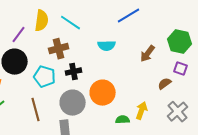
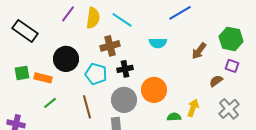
purple line: (19, 35) -> (68, 14), moved

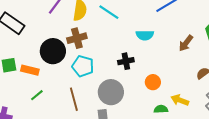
brown cross: (110, 46) -> (77, 38), moved
black cross: (125, 69) -> (126, 61), moved
orange circle: (154, 90) -> (153, 82), moved, size x0.6
yellow arrow: (193, 108) -> (180, 100), turned -90

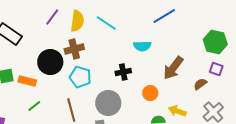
brown arrow: (186, 43) -> (173, 68), moved, size x1.4

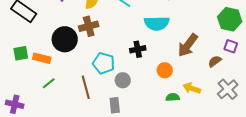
cyan semicircle: (142, 46) -> (157, 23), size x1.4
cyan pentagon: (80, 77) -> (104, 63), moved
gray circle: (108, 103) -> (123, 80), size x0.6

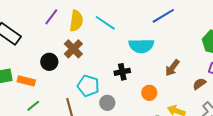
brown cross: (89, 26) -> (73, 49), turned -30
black circle: (65, 39) -> (49, 62), size x0.7
brown arrow: (188, 45) -> (172, 68), size x0.7

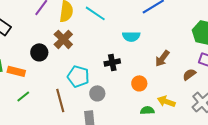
cyan semicircle: (141, 46) -> (131, 36), size x0.7

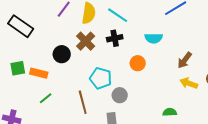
black cross: (112, 62) -> (115, 38), moved
orange circle: (139, 83) -> (138, 63), moved
yellow arrow: (166, 101) -> (189, 83), moved

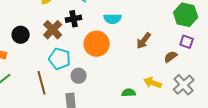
brown cross: (86, 41) -> (53, 30), moved
orange circle: (138, 63) -> (97, 44), size x1.6
yellow arrow: (189, 83) -> (153, 83), moved

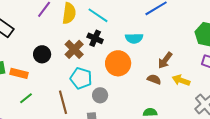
black cross: (74, 19) -> (95, 38), turned 35
brown semicircle: (171, 57) -> (154, 79), moved, turned 56
yellow arrow: (153, 83) -> (181, 80), moved

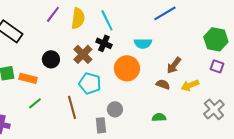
cyan line: (98, 15) -> (107, 20), turned 30
yellow arrow: (181, 80) -> (190, 85), turned -42
gray circle: (100, 95) -> (115, 109), moved

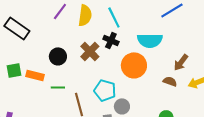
cyan semicircle: (143, 43) -> (150, 40), size x1.4
cyan pentagon: (90, 83) -> (105, 90), moved
green line: (35, 103) -> (58, 87), moved, turned 40

